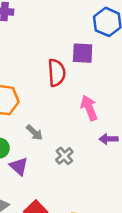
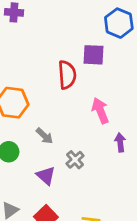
purple arrow: (109, 139) -> (120, 142), turned 84
purple triangle: (19, 166) -> (46, 176), moved

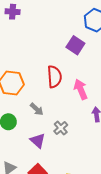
purple square: (94, 55) -> (75, 45), turned 30
red semicircle: (67, 75) -> (54, 77), moved

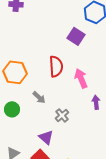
purple triangle: (38, 141) -> (46, 137), moved

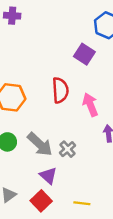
gray arrow: (39, 97) -> (40, 144), moved, size x1.6

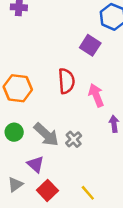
purple triangle: (48, 176) -> (36, 164), moved
yellow line: (82, 203) -> (88, 193), turned 42

